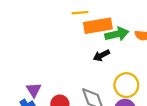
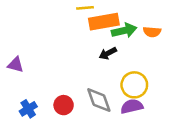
purple triangle: (34, 90) -> (16, 65), moved, turned -42

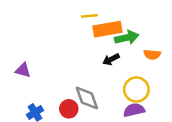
orange semicircle: (152, 32) -> (152, 54), moved
gray diamond: (99, 100) -> (87, 98), moved

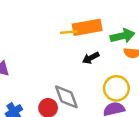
yellow line: (89, 16) -> (69, 32), moved
green arrow: (127, 38) -> (122, 36), moved

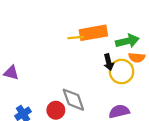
black arrow: (91, 58) -> (109, 62), moved, turned -77
yellow circle: (116, 88) -> (122, 72), moved

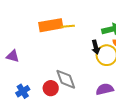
orange rectangle: (93, 33) -> (51, 25), moved

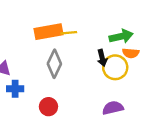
gray diamond: (66, 79) -> (54, 64), moved, turned 45
blue cross: (23, 91) -> (15, 89), moved, turned 32

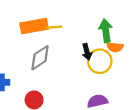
green arrow: (121, 36) -> (106, 31), turned -85
gray diamond: (54, 64) -> (40, 58), turned 32

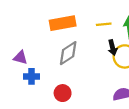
yellow line: (54, 27) -> (104, 24), moved

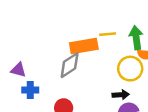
orange rectangle: (63, 23) -> (84, 46), moved
black arrow: (113, 48) -> (121, 95), moved, turned -80

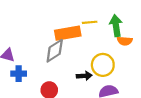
yellow circle: (130, 69) -> (103, 65), moved
black arrow: (121, 95) -> (84, 76), moved

